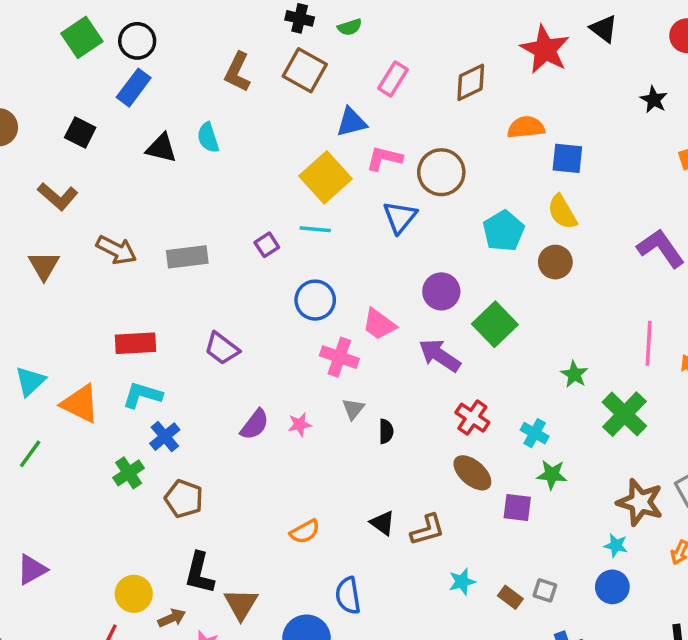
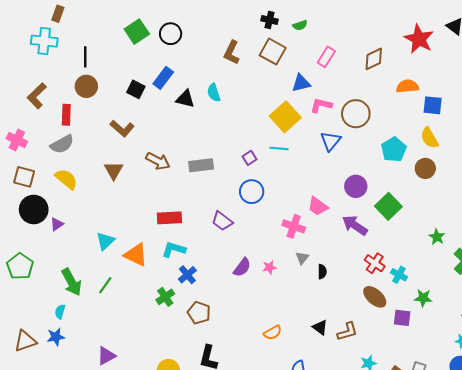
blue rectangle: (134, 88) -> (163, 78), moved
blue circle: (315, 300) -> (252, 192), moved
cyan cross: (535, 433) -> (399, 275), moved

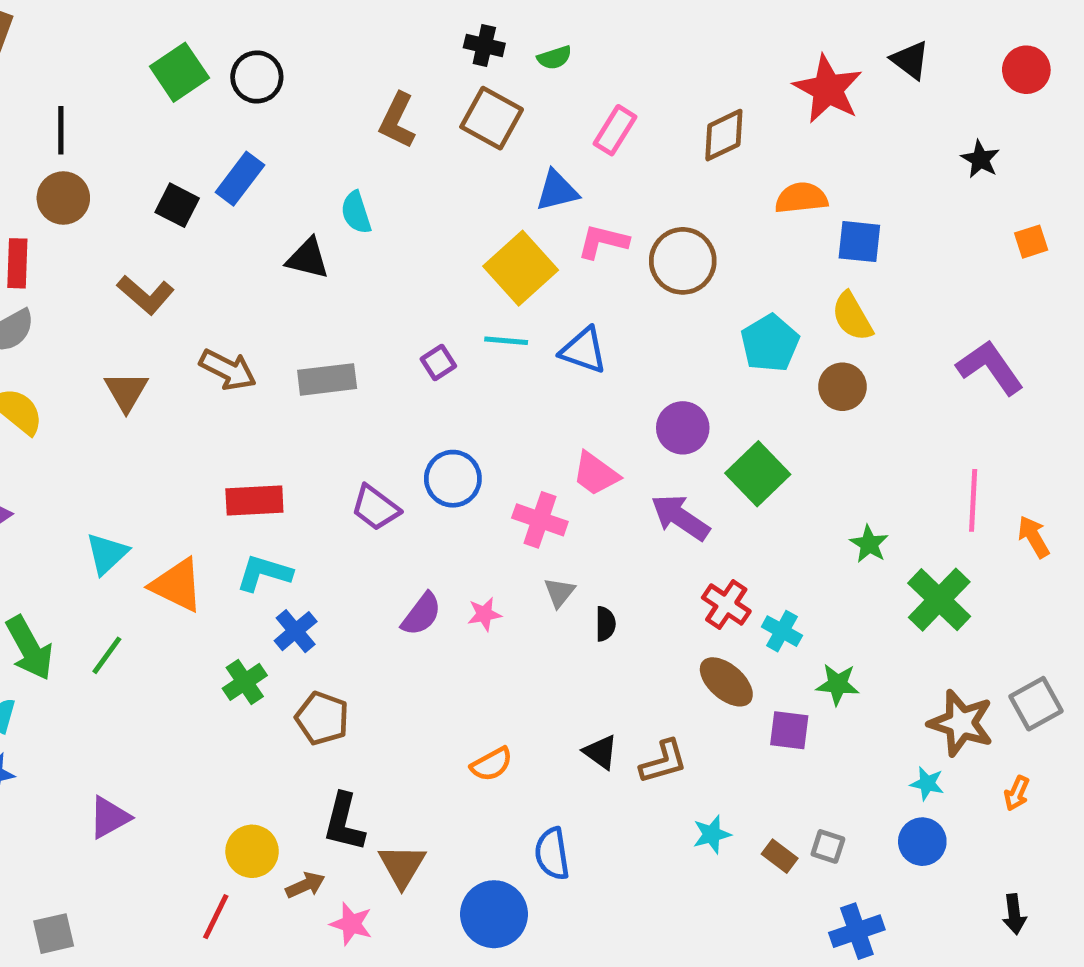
black triangle: (185, 99) -> (308, 258), moved
blue triangle: (331, 141) -> (584, 350), moved, turned -50
blue circle: (252, 192) -> (453, 479), moved

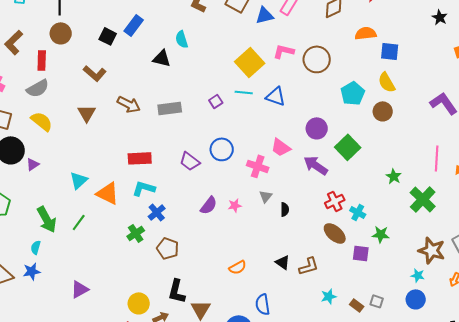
blue triangle: (557, 191) -> (265, 15), moved
red cross: (726, 604) -> (335, 201), turned 30

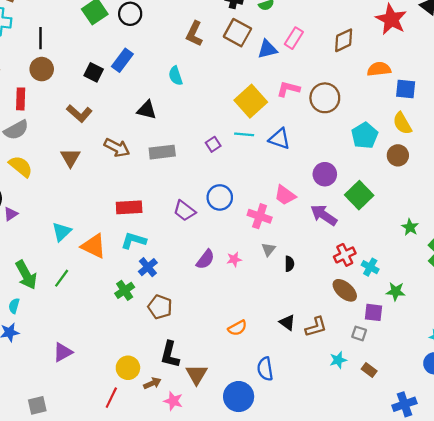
black triangle: (162, 58) -> (147, 110), moved
gray square: (377, 301) -> (359, 333), moved

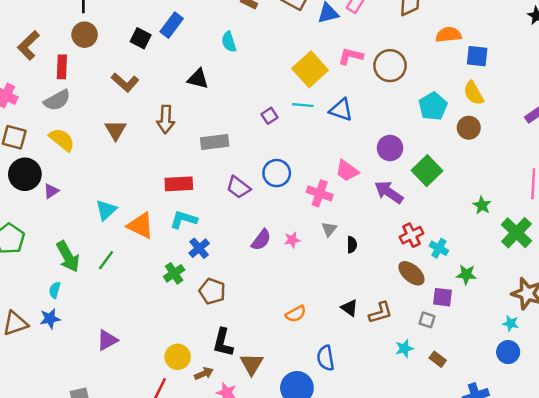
brown arrow: (117, 148) -> (166, 119), turned 65
gray rectangle: (162, 152) -> (215, 142), moved

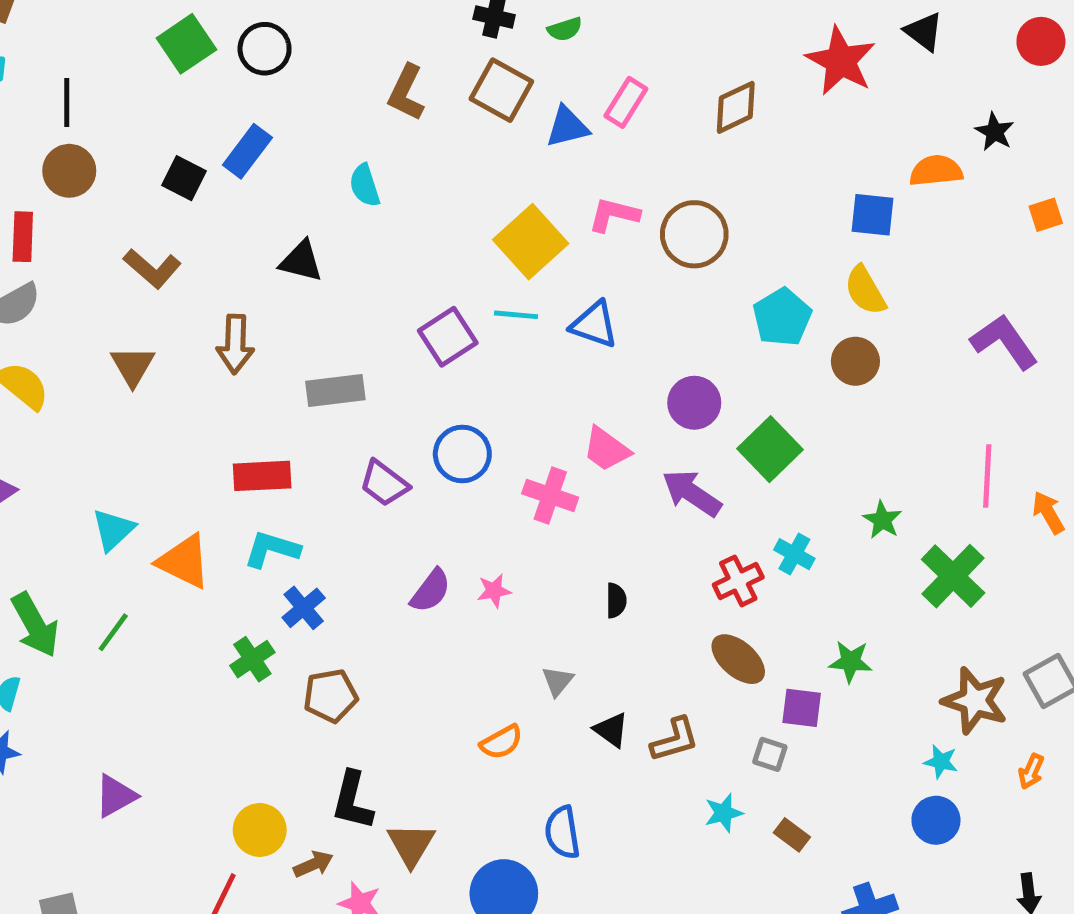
orange semicircle: (448, 35) -> (936, 171), moved
purple square: (269, 116) -> (448, 337), size x1.6
gray triangle: (329, 229) -> (558, 681), moved
cyan cross: (439, 248) -> (794, 554), moved
brown pentagon: (212, 291) -> (330, 696), turned -30

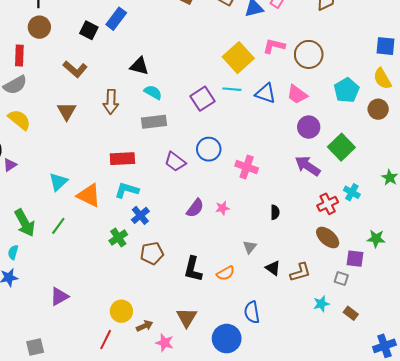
cyan semicircle: (365, 185) -> (153, 92), moved, turned 138
pink trapezoid: (606, 449) -> (297, 94), moved
black L-shape: (352, 801) -> (193, 269), moved

